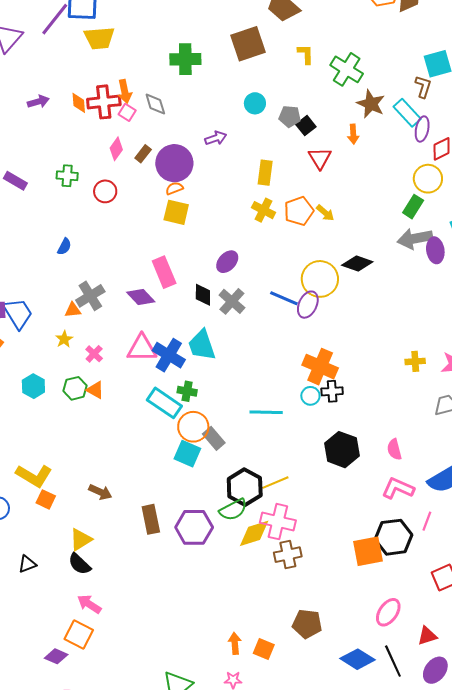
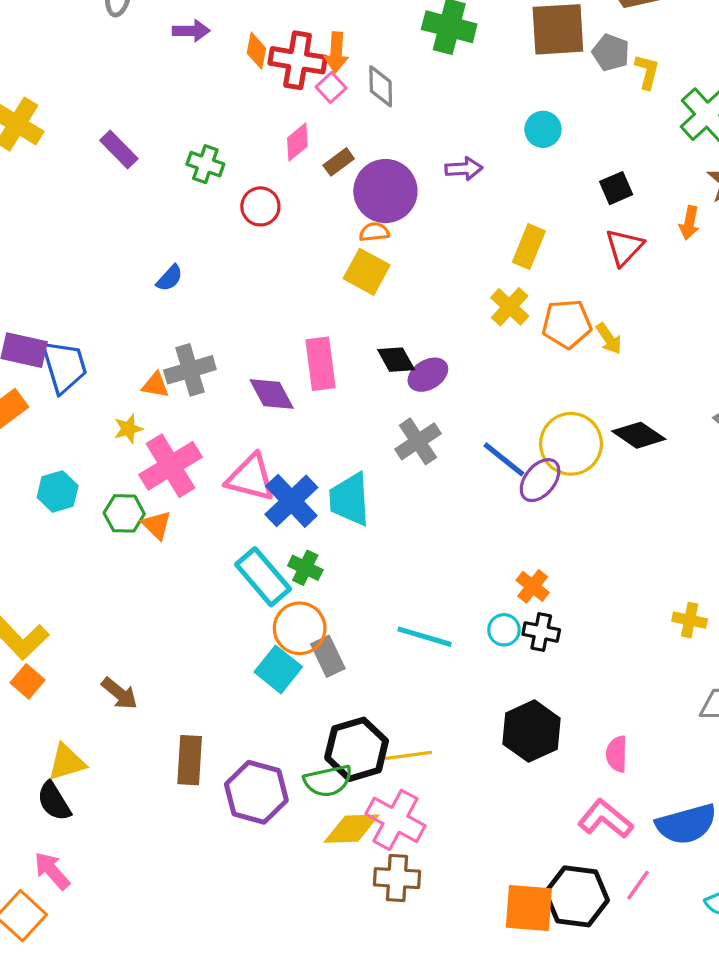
gray pentagon: (290, 116) -> (611, 53), moved
black diamond: (203, 295) -> (396, 360), moved, turned -45
pink cross: (94, 354) -> (171, 466), size x2.0
orange cross: (320, 367) -> (533, 586), size x0.6

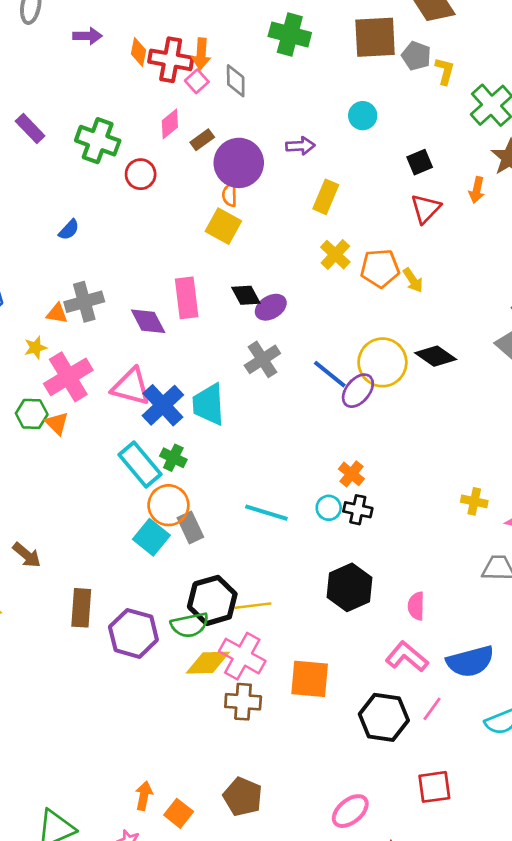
green cross: (205, 164) -> (98, 141), size x1.5
orange semicircle: (374, 232) -> (230, 195), turned -85
yellow rectangle: (529, 247) -> (326, 197), moved
orange square: (529, 908) -> (310, 679), moved

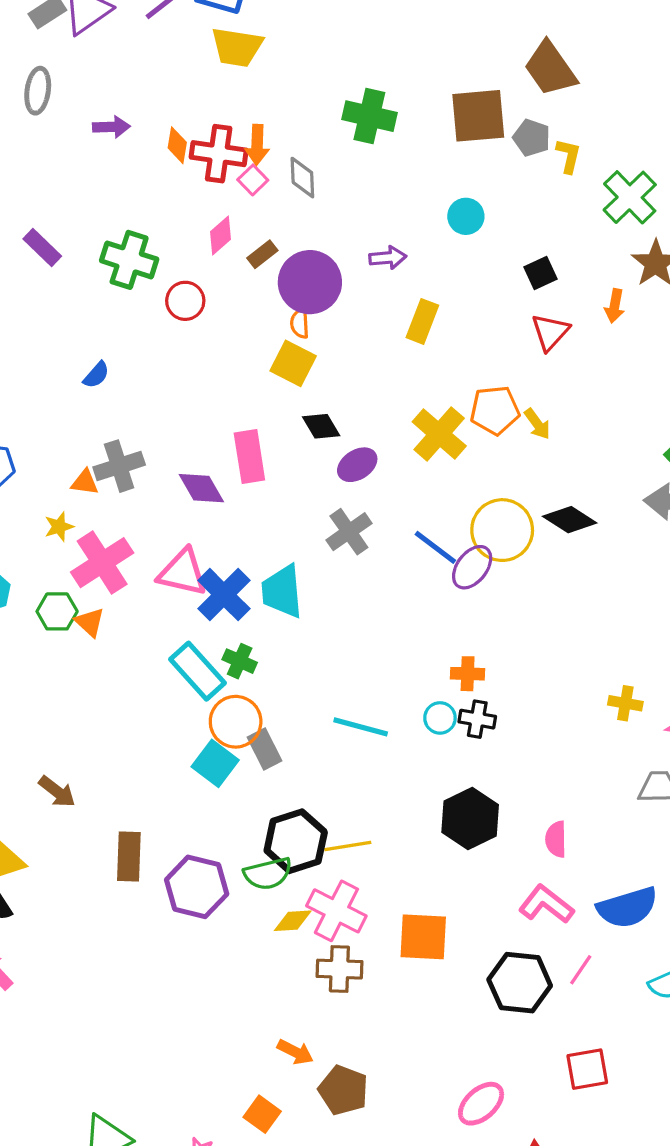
yellow cross: (335, 255) -> (439, 434), moved, size x1.4
black diamond: (246, 295) -> (321, 426), moved
orange cross: (351, 474) -> (468, 674), turned -35
yellow diamond: (208, 663) -> (293, 921), size x0.7
orange arrow: (144, 796) -> (295, 1052), moved, turned 108

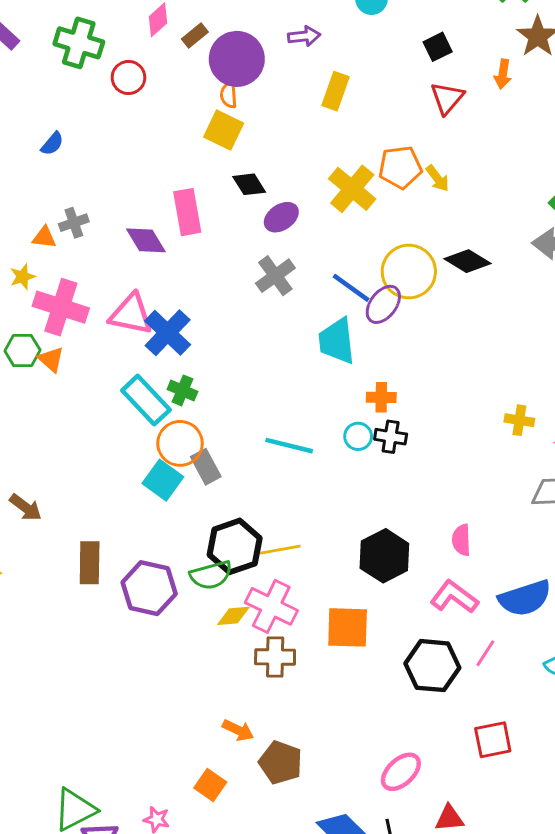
gray cross: (119, 466) -> (74, 223), size x0.7
pink cross: (102, 563) -> (61, 307), turned -38
cyan trapezoid: (282, 591) -> (337, 341), moved
black hexagon: (470, 819) -> (384, 556), moved

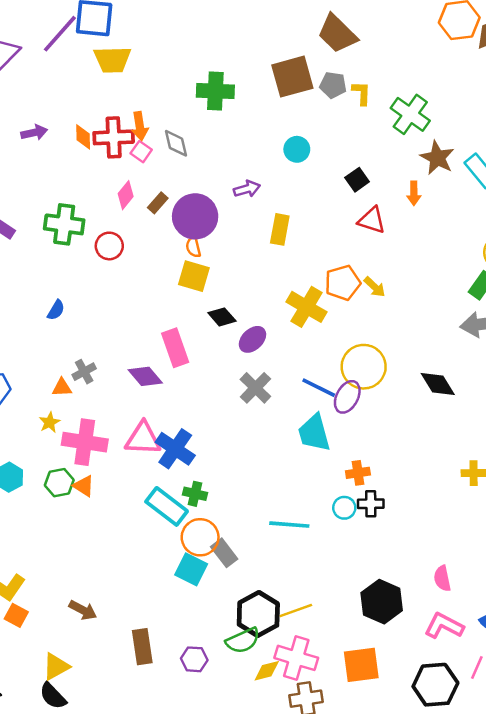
red triangle: (447, 98) -> (372, 220), turned -44
black diamond: (468, 261) -> (438, 384), moved, turned 36
purple hexagon: (149, 588) -> (194, 659), size x0.6

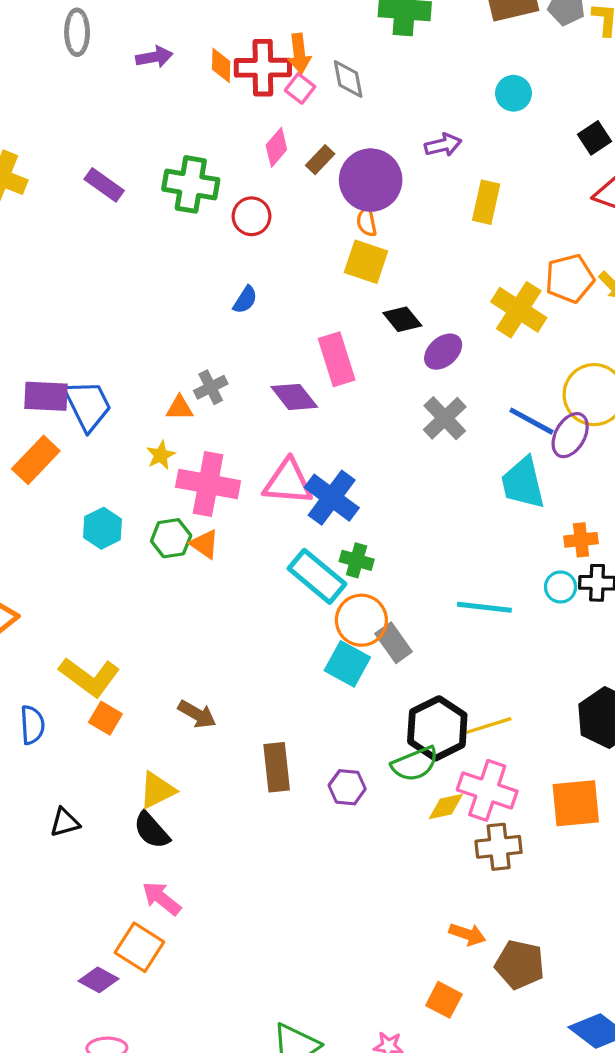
blue semicircle: (56, 310) -> (245, 300), moved

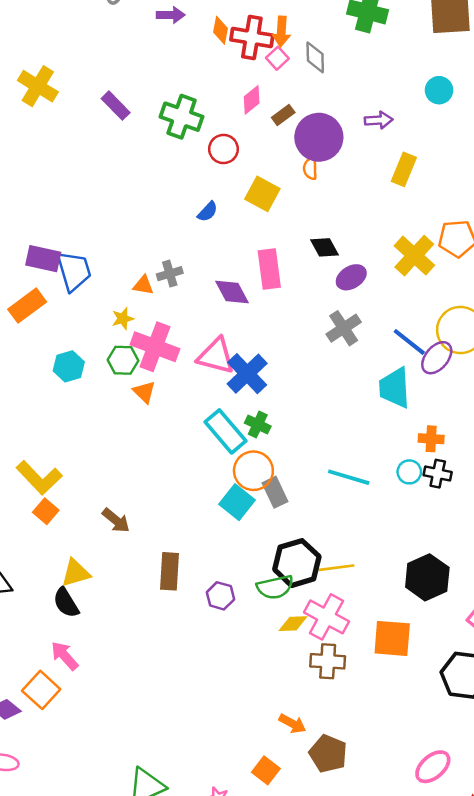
yellow square: (366, 262) -> (262, 194), moved
green hexagon: (171, 538) -> (123, 360), moved

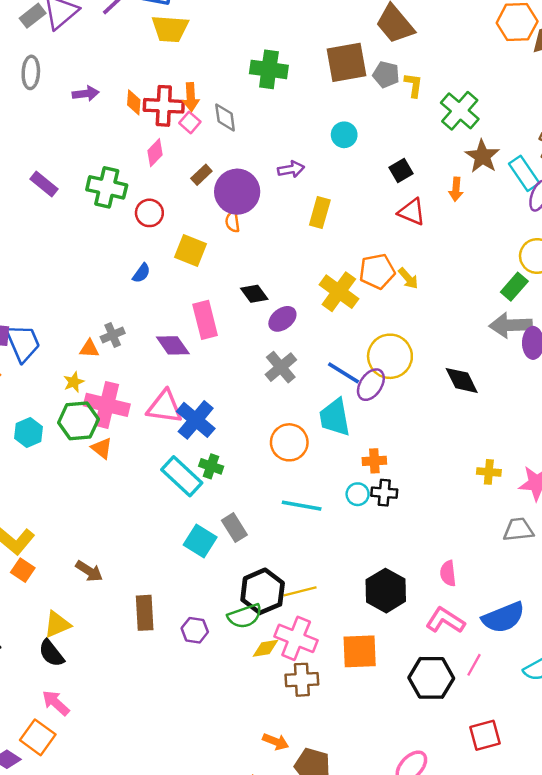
pink diamond: (252, 100) -> (155, 153), moved
green hexagon: (123, 360) -> (78, 421), size x1.4
orange circle: (253, 471) -> (289, 442), moved

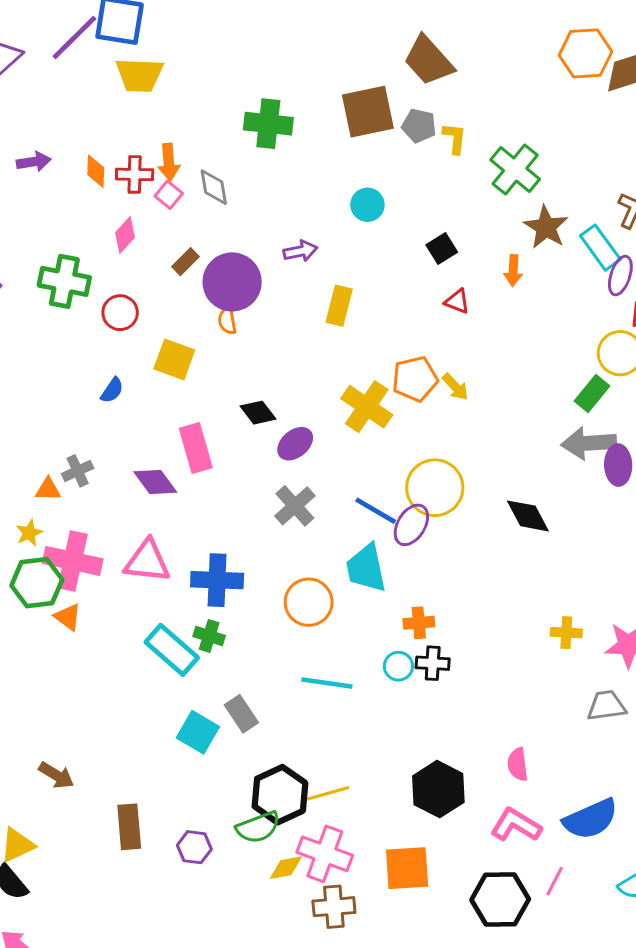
red cross: (164, 106) -> (135, 174), size x0.7
red triangle: (412, 212) -> (457, 301), size x0.7
blue cross: (196, 420) -> (217, 580), moved, turned -36

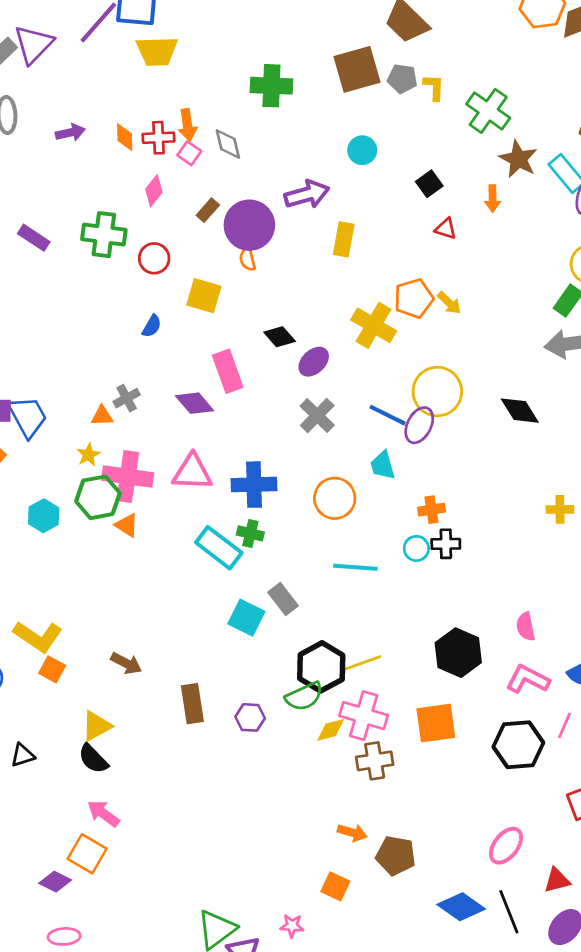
purple arrow: (300, 251) -> (307, 194), size x1.5
cyan trapezoid: (366, 568) -> (383, 465), size x0.7

